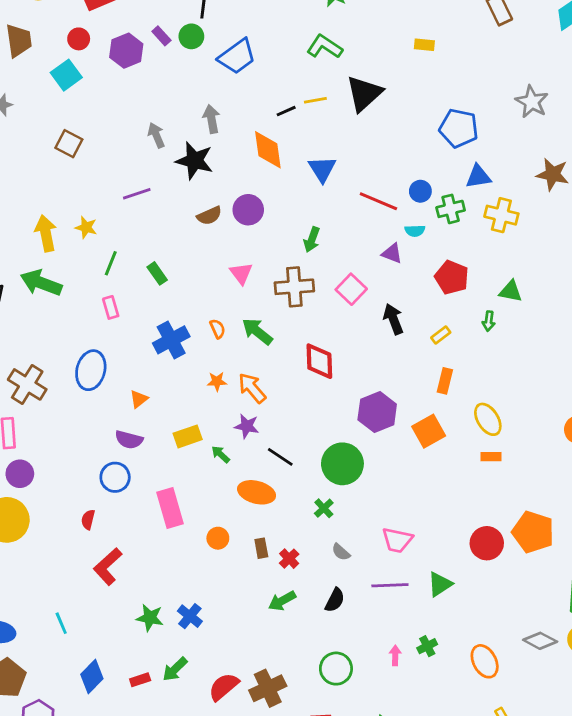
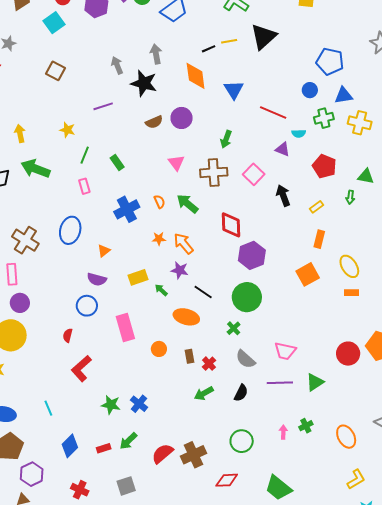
blue circle: (420, 191) -> (310, 90), moved
yellow arrow: (46, 233) -> (20, 133), moved, size x0.7
purple hexagon: (377, 412) -> (252, 255), moved
gray semicircle: (341, 552) -> (245, 359), size x1.5

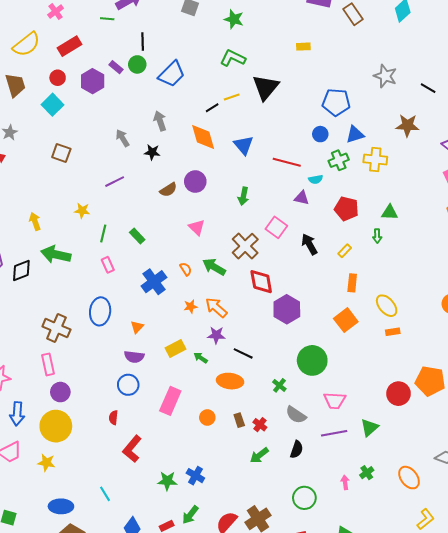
black star: (144, 83) -> (152, 152), size x0.6
brown cross: (214, 172) -> (245, 246), moved, turned -32
green circle: (247, 297) -> (312, 360), moved
pink rectangle: (125, 328) -> (170, 401), turned 48

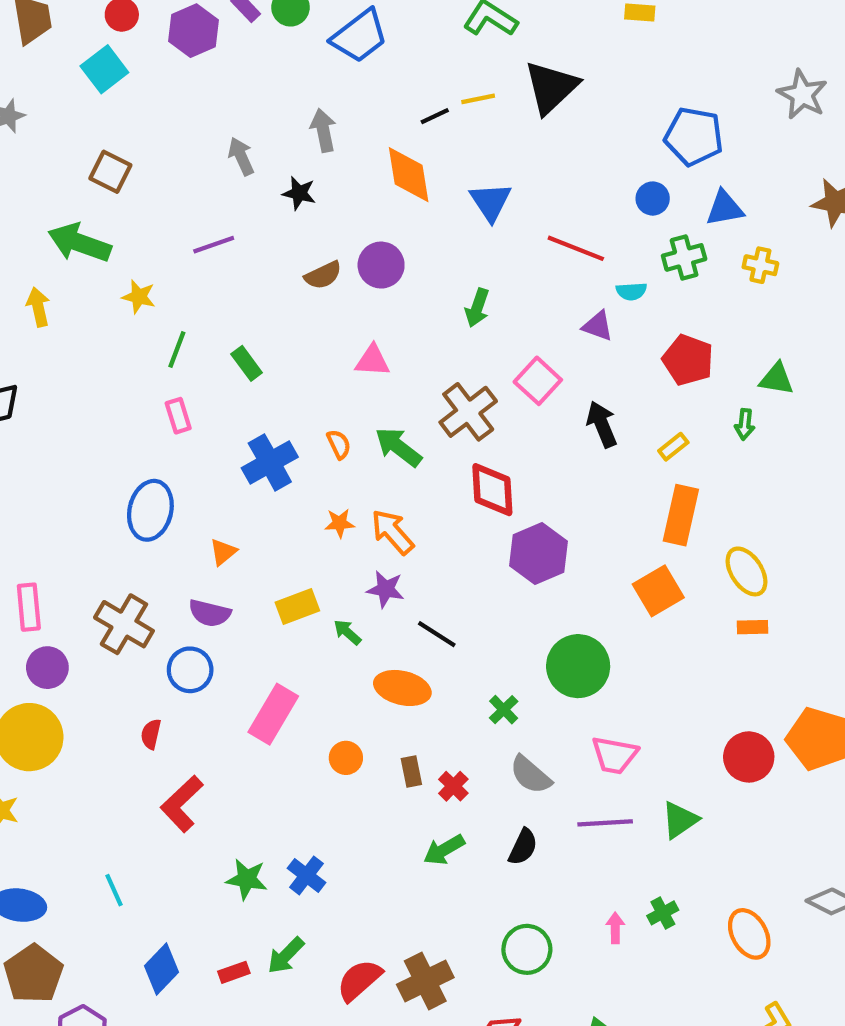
yellow cross: (375, 159) -> (760, 265), size x0.7
pink triangle: (197, 227) -> (372, 361), turned -48
green arrow: (56, 255) -> (79, 243), moved
orange rectangle: (352, 283) -> (681, 515), size x1.5
brown cross: (56, 328) -> (124, 624), moved

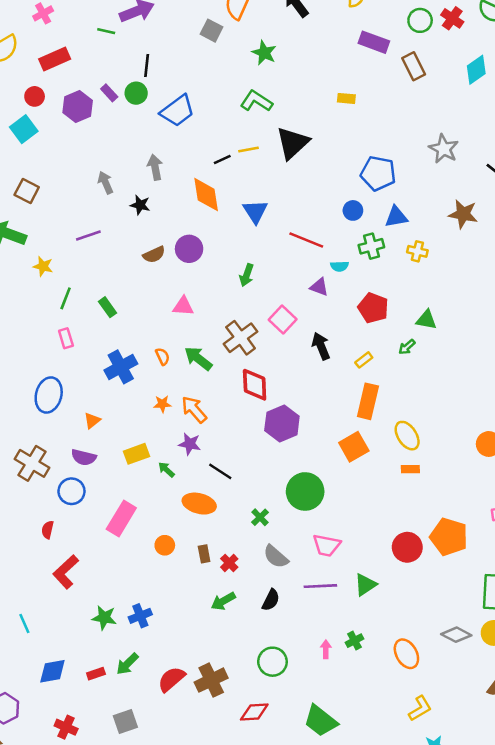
green arrow: (745, 424) -> (407, 347), turned 42
blue cross: (306, 875) -> (140, 616), turned 30
blue diamond: (162, 969) -> (52, 671), turned 36

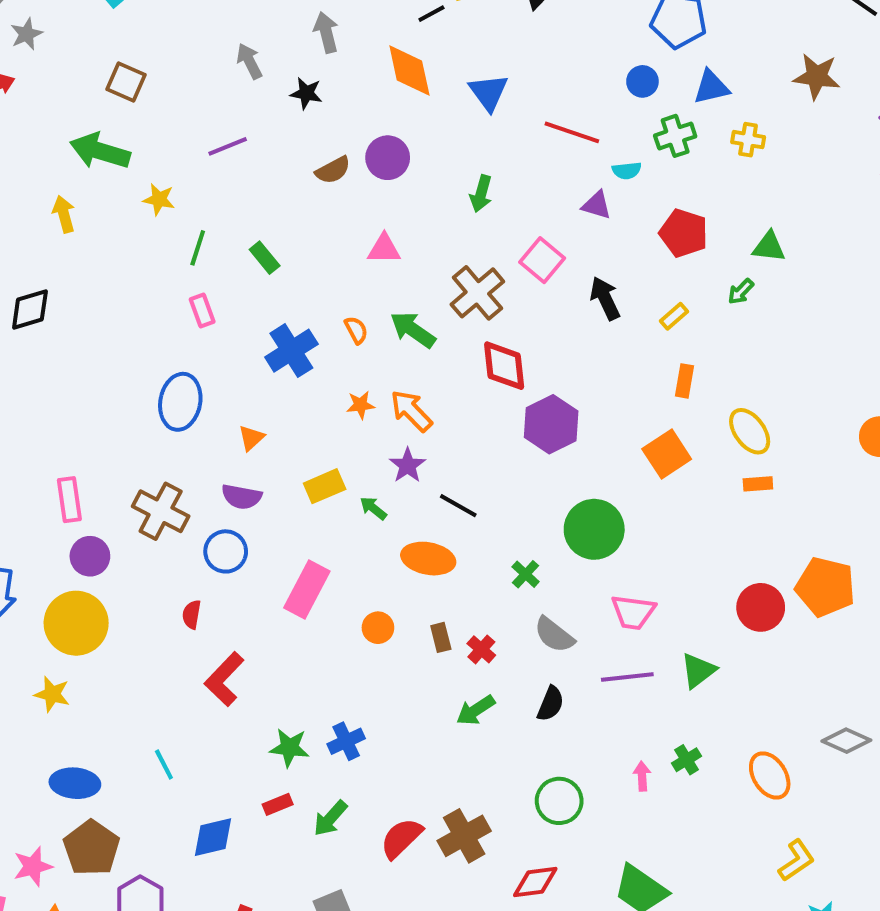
orange rectangle: (368, 401) -> (685, 381), size x0.6
purple star: (190, 444) -> (407, 465), turned 30
red rectangle: (96, 674) -> (278, 804), moved

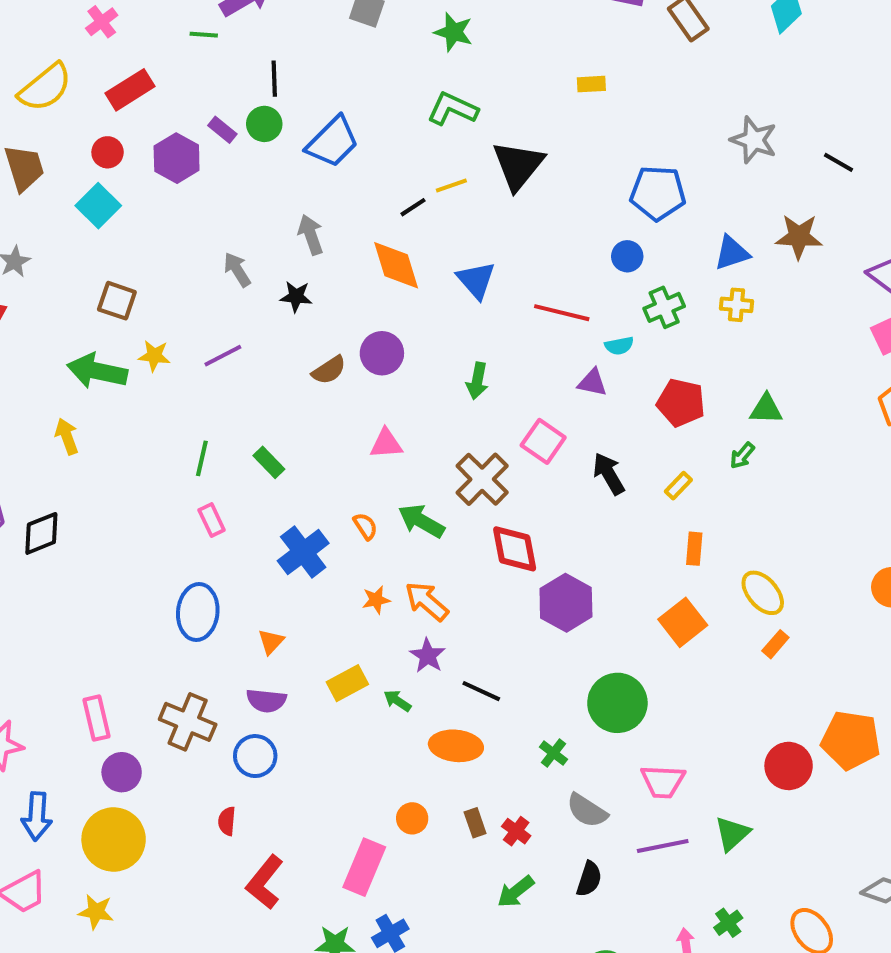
blue triangle: (711, 87) -> (732, 253), moved
yellow star: (159, 199) -> (154, 356), moved
orange rectangle: (758, 484) -> (775, 644), turned -40
pink rectangle: (307, 590) -> (364, 867), moved

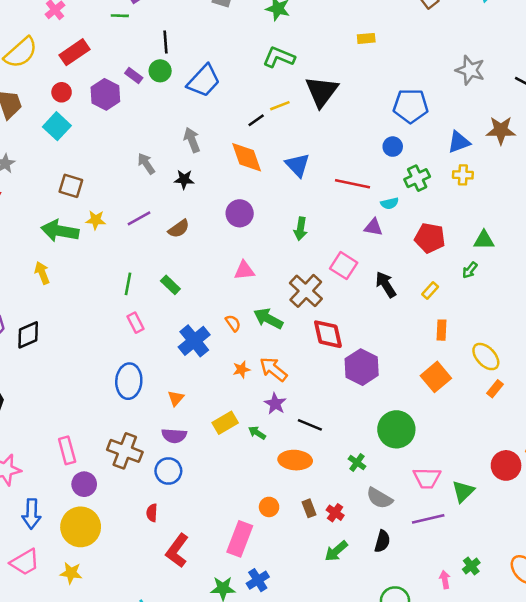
brown semicircle: (329, 370) -> (179, 229), moved
green triangle: (732, 834) -> (463, 491), moved

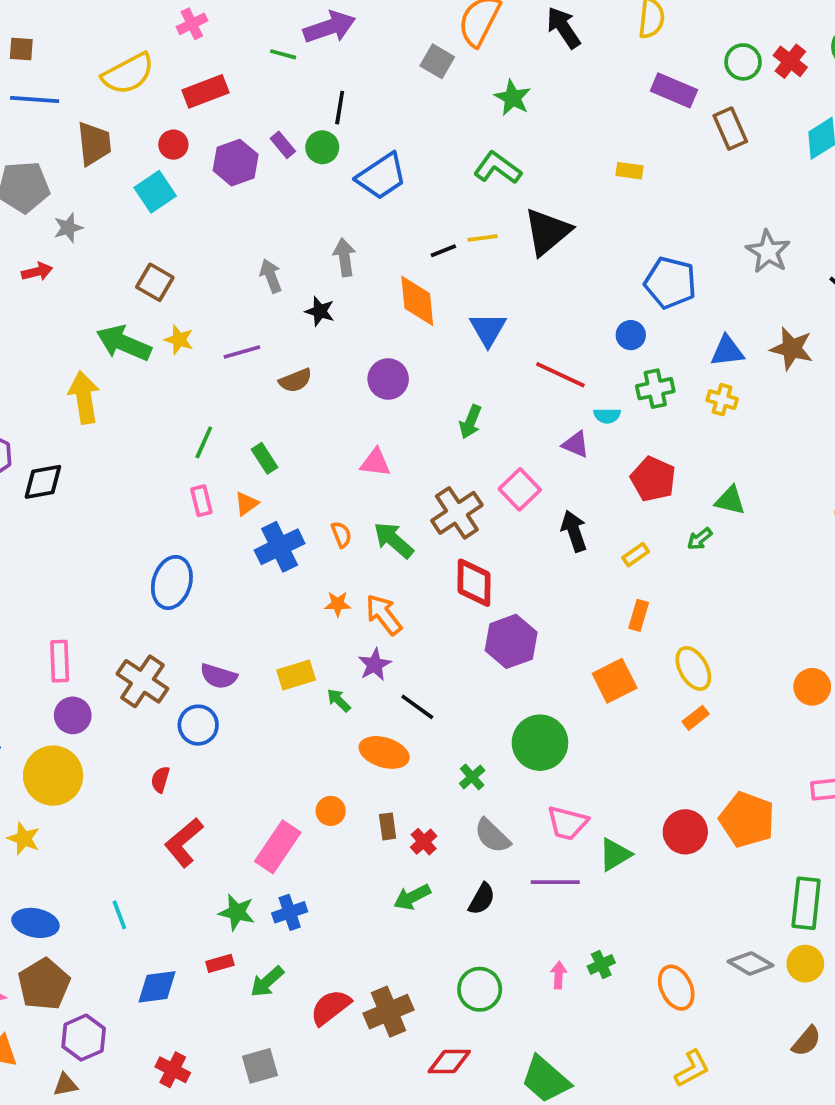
yellow arrow: (42, 273) -> (84, 397), size x1.5
orange triangle: (176, 398) -> (246, 504), moved

